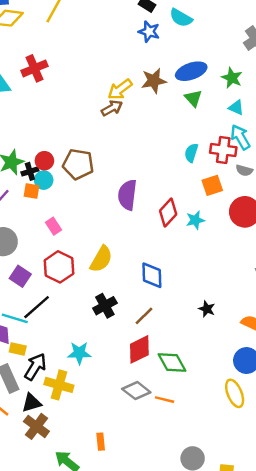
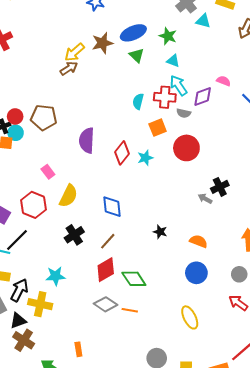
pink rectangle: (53, 226) -> (48, 172), moved
yellow ellipse: (235, 393) -> (190, 317), moved

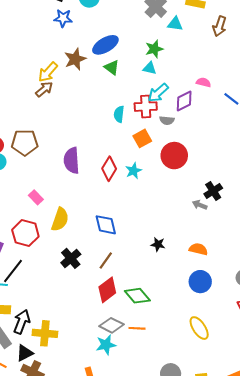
green star: (168, 36) -> (154, 49), moved, turned -30
cyan arrow: (178, 85) -> (158, 93), turned -90
cyan star: (55, 276) -> (106, 345), moved

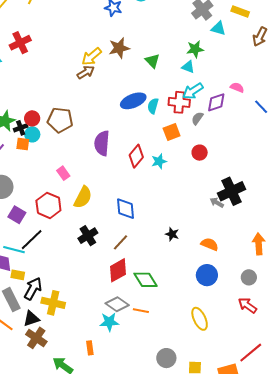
blue ellipse: (105, 45) -> (133, 101), moved
gray semicircle: (167, 120) -> (197, 118), turned 112
red circle: (174, 156) -> (200, 153), size x0.6
black cross: (213, 191) -> (231, 191), size x1.5

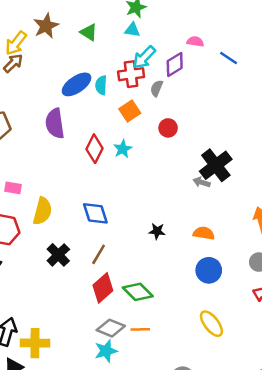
purple semicircle: (102, 143) -> (55, 123), moved
pink rectangle: (63, 173) -> (13, 188), turned -32

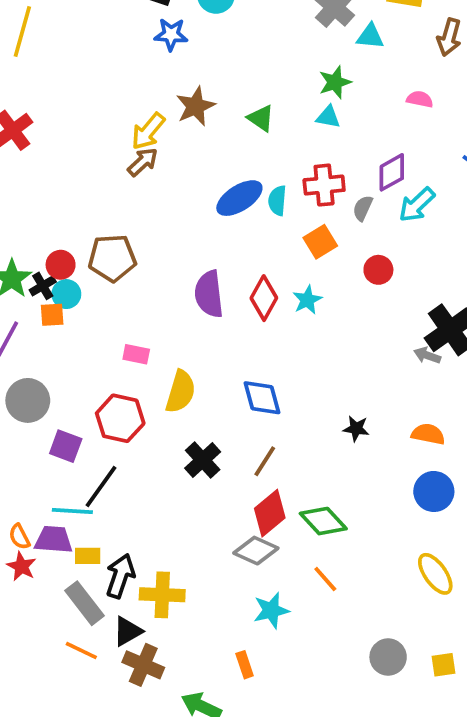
pink semicircle: (195, 42) -> (420, 99), moved
cyan arrow: (144, 57) -> (417, 205), moved
purple semicircle: (55, 123) -> (209, 294), moved
gray diamond: (111, 328) -> (256, 551), moved
orange line: (140, 329) -> (325, 579), turned 48

